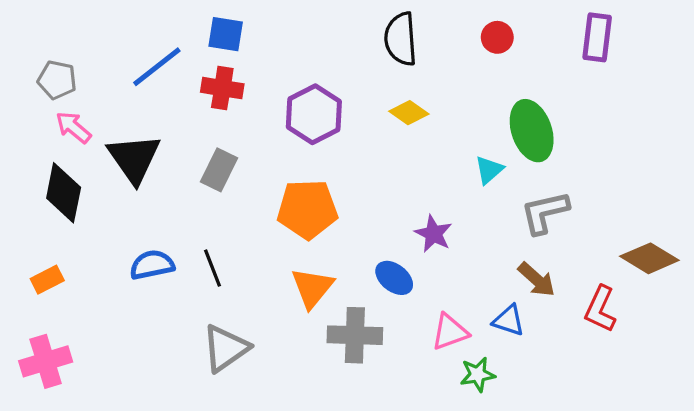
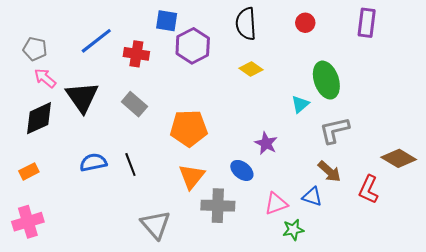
blue square: (226, 34) -> (167, 21), moved
purple hexagon: (314, 114) -> (193, 46), moved
gray rectangle: (219, 170) -> (134, 104), turned -75
black diamond: (64, 193) -> (39, 118), turned 54
gray triangle: (226, 348) -> (156, 225), moved, turned -36

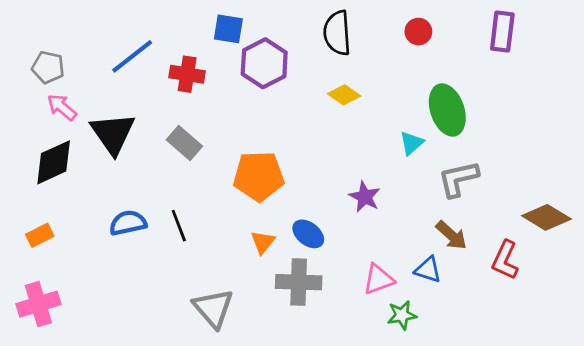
blue ellipse: (242, 170) -> (308, 234), moved
orange triangle: (192, 176) -> (263, 242), size x0.7

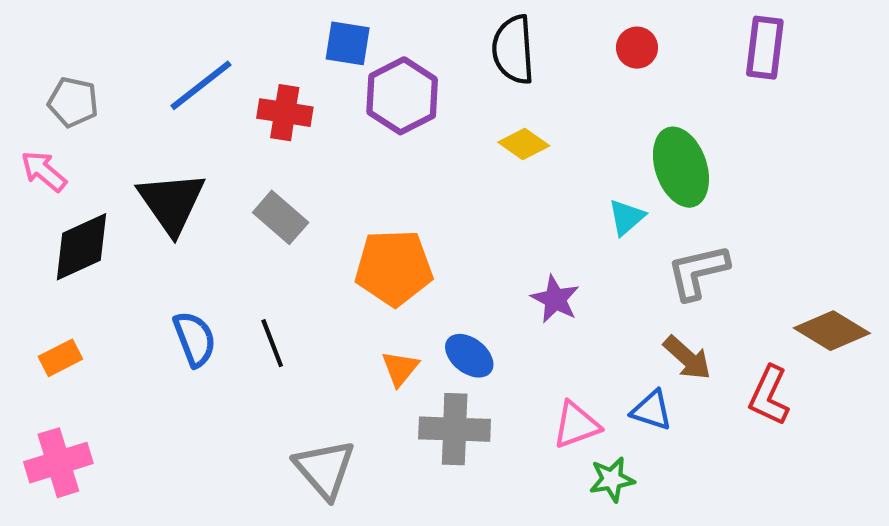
pink arrow: (62, 107) -> (44, 171), moved
blue semicircle: (128, 223) -> (195, 339), turned 81

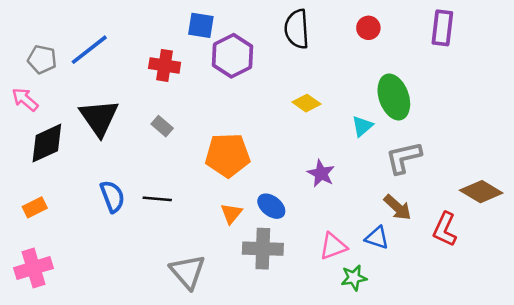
blue line: (201, 85) -> (89, 50), moved
yellow diamond: (524, 144) -> (307, 103), moved
gray rectangle: (281, 217) -> (162, 126), size x0.7
black line: (272, 343) -> (157, 199), turned -64

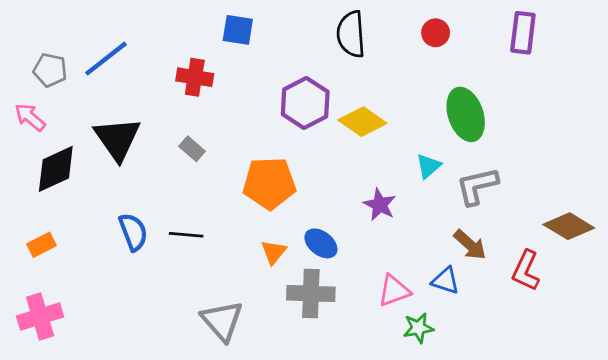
purple hexagon: (233, 56) -> (305, 103), moved
yellow diamond: (307, 103) -> (362, 122), size x1.4
cyan triangle: (362, 126) -> (428, 166), moved

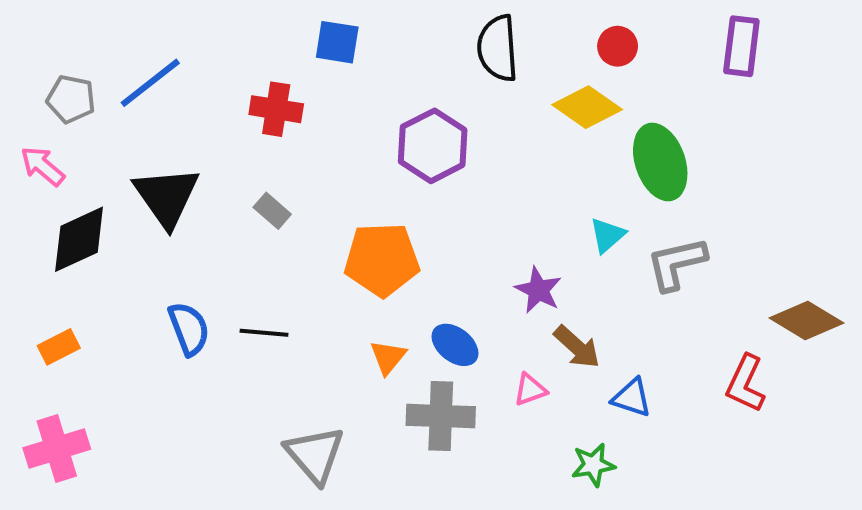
yellow diamond: (362, 122) -> (587, 107), moved
brown arrow: (470, 245) -> (577, 347), moved
pink triangle: (394, 291) -> (530, 390), moved, size x0.7

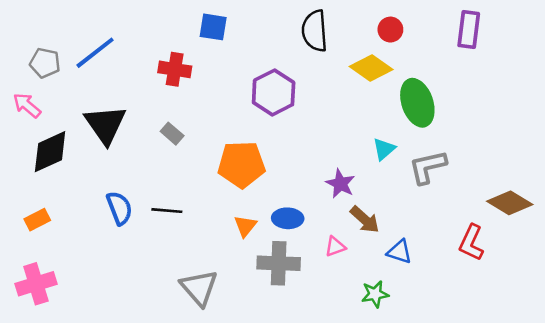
blue ellipse: (455, 345) -> (288, 218), turned -36

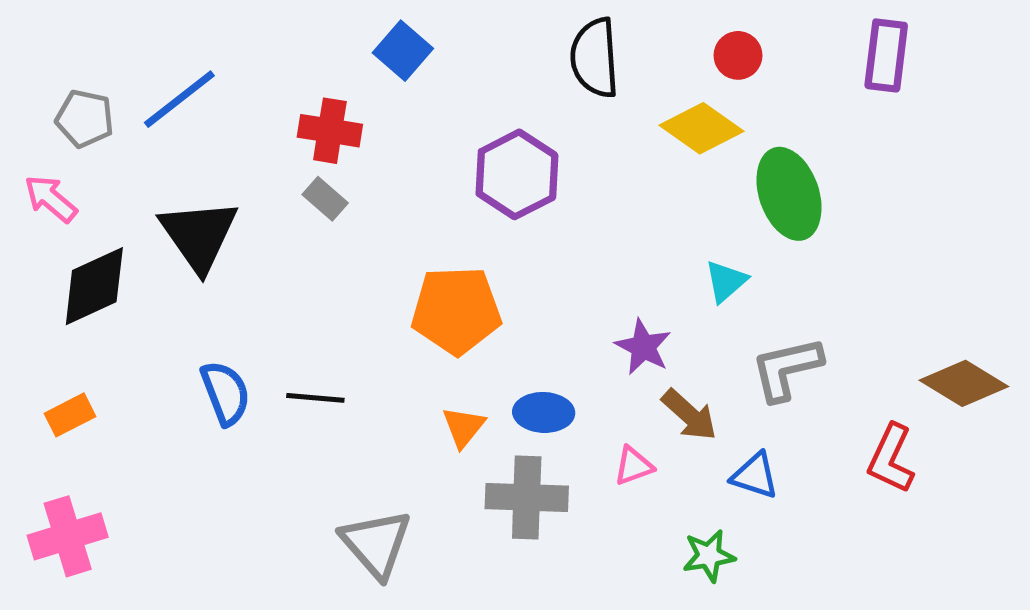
blue square: (213, 27) -> (403, 51), turned 32
gray rectangle: (172, 134) -> (325, 199), moved
gray L-shape: (428, 167) -> (787, 369), moved

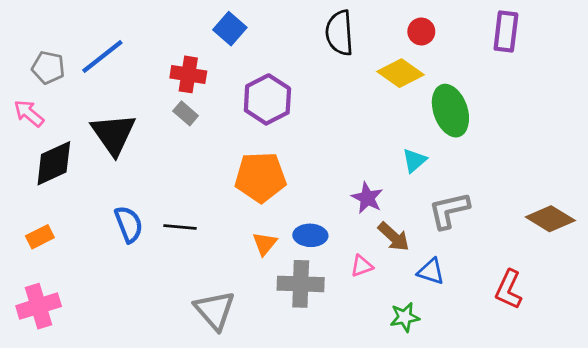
purple hexagon: (517, 174) -> (267, 99), moved
red L-shape: (891, 459) -> (509, 289), moved

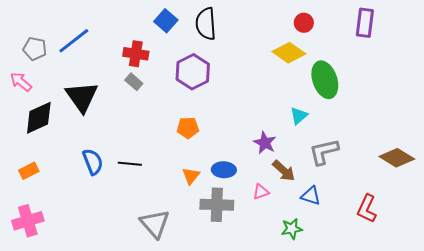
black semicircle: (340, 33) -> (206, 24), moved
orange pentagon: (260, 177) -> (188, 128), size x0.6

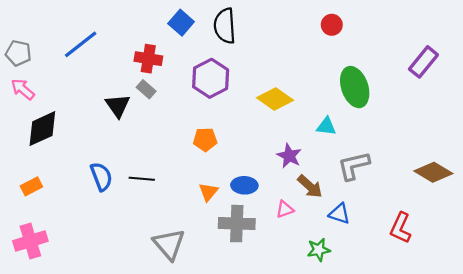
purple rectangle: (365, 23) -> (423, 62), moved, turned 32
gray pentagon: (35, 49) -> (18, 53), moved
yellow diamond: (289, 53) -> (275, 99), moved
black triangle: (82, 97) -> (118, 106), moved, size x0.7
cyan triangle: (299, 116) -> (326, 126), turned 48

